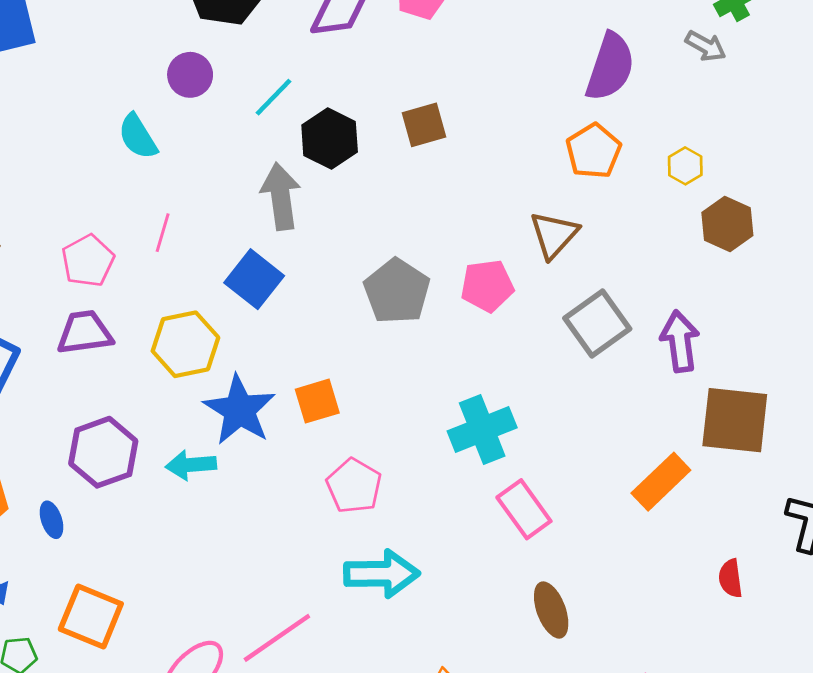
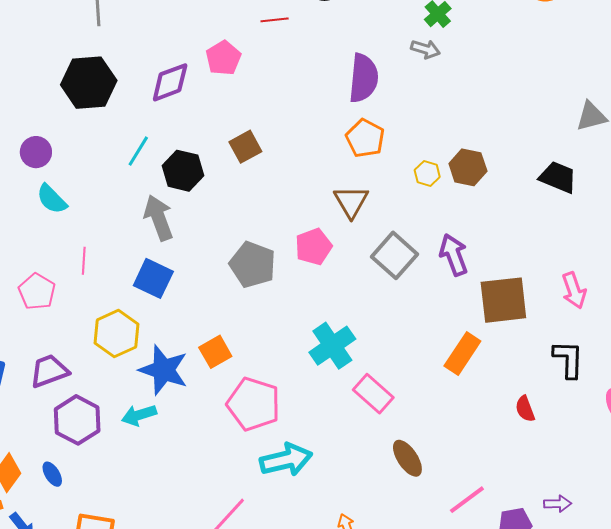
purple circle: (190, 75) -> (36, 152), moved
yellow hexagon: (685, 166) -> (427, 174), moved
purple trapezoid: (85, 332) -> (49, 371), moved
pink pentagon: (354, 486) -> (254, 404), size x1.4

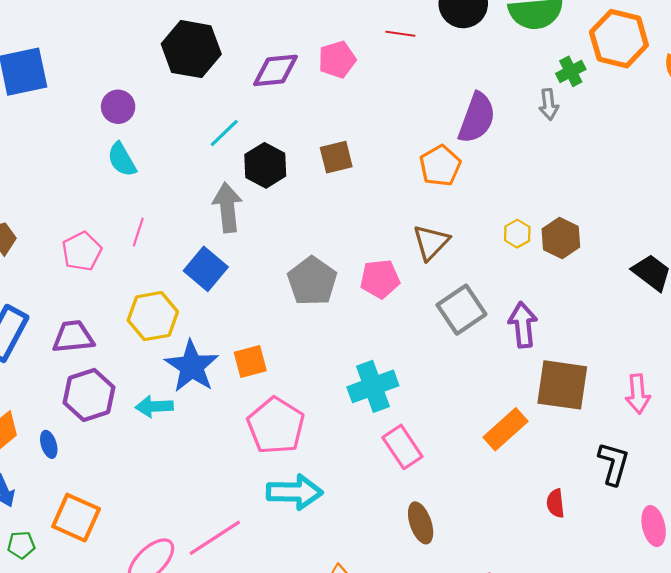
gray arrow: (425, 49) -> (549, 104), turned 52
orange pentagon: (365, 138) -> (440, 166), moved

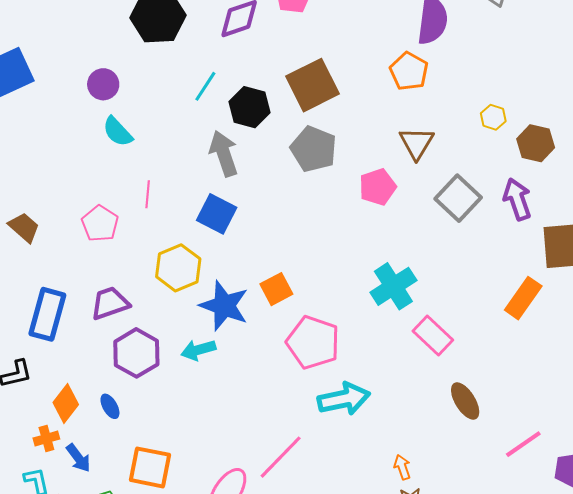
brown square: (336, 157) -> (313, 85), size x1.6
brown hexagon: (561, 238) -> (536, 143), moved
gray pentagon: (312, 281) -> (314, 149), moved

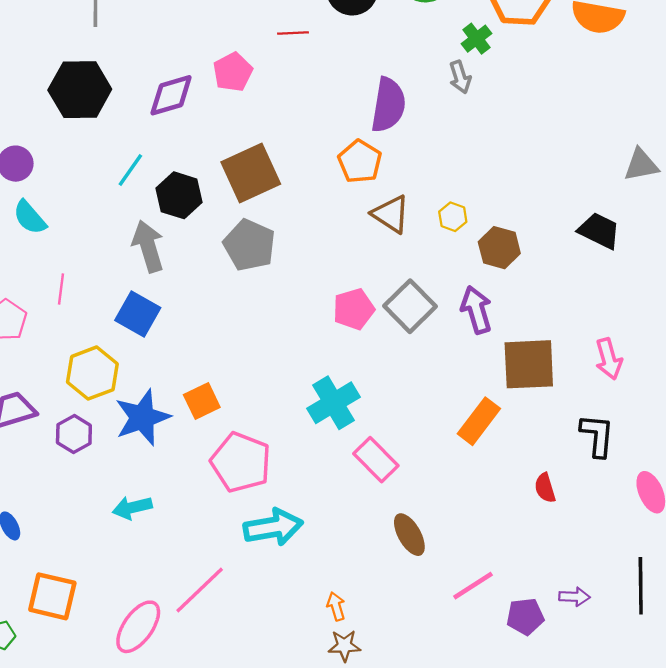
brown triangle: (416, 143) -> (391, 214), moved, turned -30
pink pentagon: (378, 187) -> (354, 309), moved
blue star: (224, 306) -> (142, 417), turned 30
cyan arrow: (198, 350) -> (132, 508), moved
purple hexagon: (136, 353) -> (74, 434), moved, size x0.7

